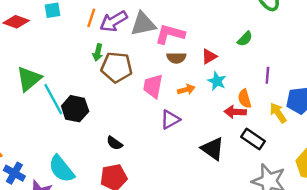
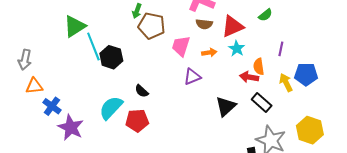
red triangle: (209, 56) -> (233, 26), size x1.6
black triangle: (213, 149) -> (226, 106), turned 35
cyan semicircle: (61, 169) -> (111, 108), moved, turned 75

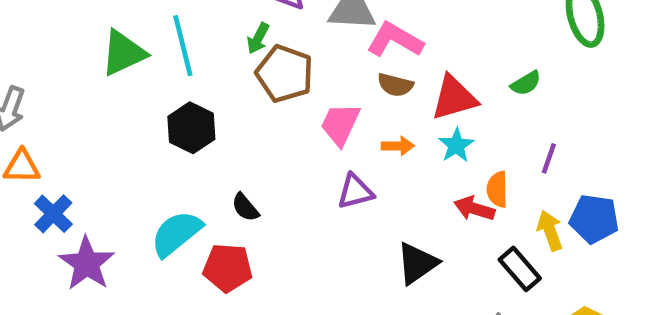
cyan line: (93, 46) -> (183, 46), moved
black rectangle: (262, 102) -> (520, 269), moved

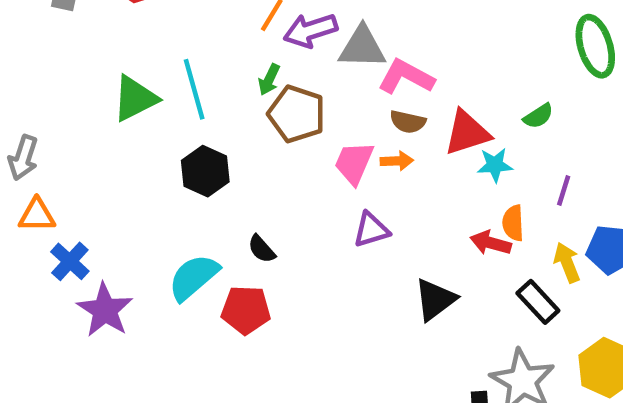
cyan star: (456, 145) -> (495, 165), moved, turned 30
orange arrow: (398, 146) -> (397, 161), moved

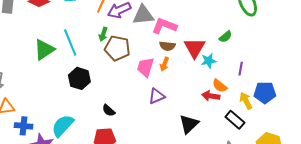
red triangle: (467, 133) -> (194, 48), turned -35
orange arrow: (397, 161) -> (164, 64), turned 120
orange semicircle: (513, 223) -> (220, 86), turned -42
blue cross: (70, 261) -> (24, 126), turned -30
cyan semicircle: (194, 277) -> (63, 126), moved

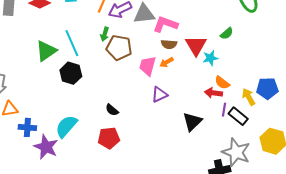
orange arrow: (164, 64) -> (167, 62), turned 40
purple line: (241, 69) -> (224, 110), moved
black hexagon: (79, 78) -> (71, 73), moved

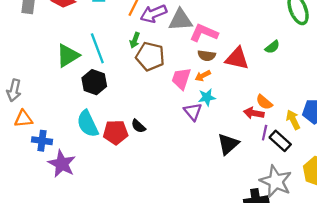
red triangle: (196, 45) -> (237, 59), turned -50
cyan star: (210, 58) -> (207, 97), moved
purple triangle: (159, 95) -> (193, 112), turned -48
cyan semicircle: (66, 126) -> (88, 124), moved, turned -70
red pentagon: (109, 138) -> (116, 132), moved

